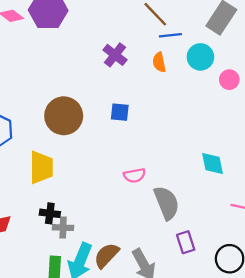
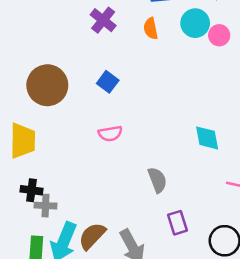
pink circle: (229, 80) -> (219, 35), moved
blue square: (120, 112) -> (108, 82), turned 30
pink semicircle: (135, 175) -> (110, 134), moved
gray semicircle: (167, 203) -> (157, 180), size x0.7

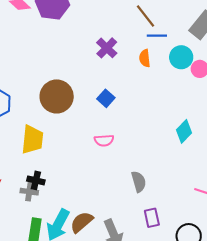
cyan diamond: (207, 138) -> (184, 131), moved, turned 50
gray cross: (46, 206) -> (29, 192), moved

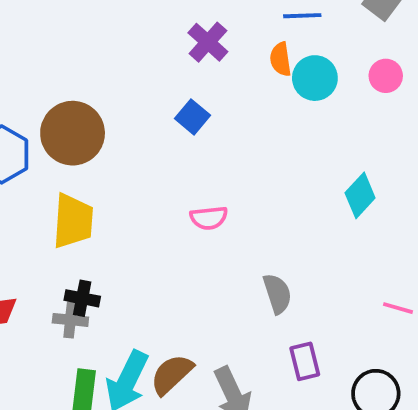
cyan circle: (181, 57) -> (315, 78), moved
brown circle: (57, 96) -> (73, 133), moved
blue square: (106, 98) -> (193, 117), moved

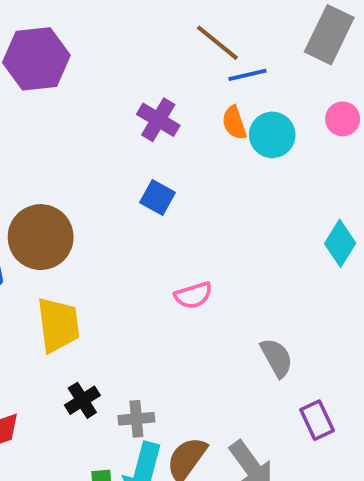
black cross: (82, 298) -> (82, 400), turned -32
gray cross: (70, 320) -> (136, 419), moved

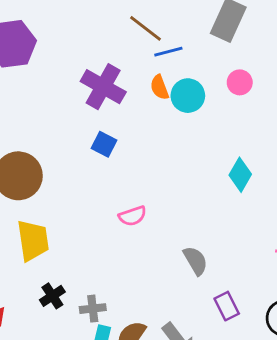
purple cross: (158, 120) -> (103, 87), size x1.4

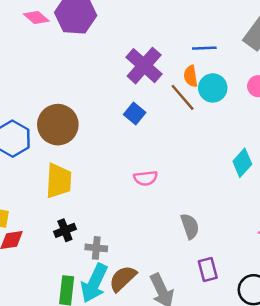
brown line: (145, 28) -> (183, 97), moved

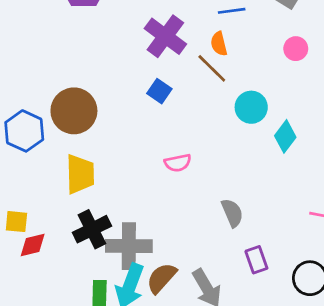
cyan circle: (213, 88) -> (251, 107), moved
black cross: (65, 230) -> (92, 229), size x1.5
gray cross: (96, 248) -> (129, 246), size x1.8

